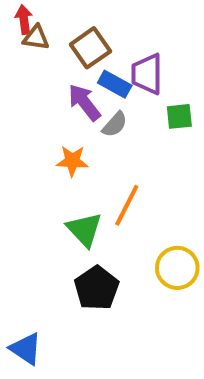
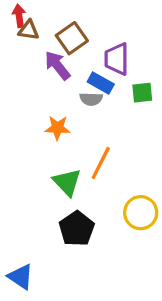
blue rectangle: (115, 84) -> (101, 83), moved
purple arrow: (84, 102) -> (57, 65), moved
gray semicircle: (115, 125) -> (91, 99), turned 50

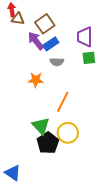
purple trapezoid: (117, 59) -> (85, 37), moved
blue rectangle: (101, 83) -> (51, 44), moved, turned -63
green triangle: (67, 182) -> (41, 126), moved
yellow circle: (141, 213) -> (68, 133), moved

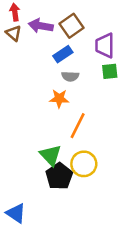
brown triangle: (18, 19) -> (14, 33), moved, turned 32
brown square: (45, 24) -> (71, 26), moved
purple arrow: (36, 41) -> (41, 26), moved, turned -42
orange star: (36, 80) -> (59, 99), moved

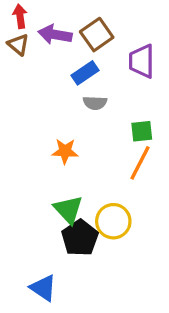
green square: (110, 71) -> (142, 131), moved
orange star: (59, 99) -> (65, 151), moved
orange line: (78, 126) -> (140, 163), moved
blue triangle: (16, 213) -> (43, 288), moved

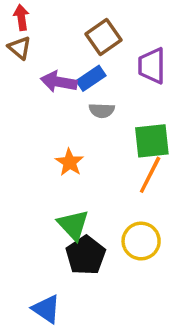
purple arrow: (55, 35) -> (59, 82), moved
green square: (142, 131) -> (152, 141), size x1.5
orange star: (65, 151) -> (70, 162), turned 30
yellow circle: (113, 221) -> (141, 241), moved

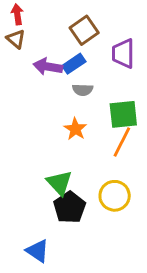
orange star: (70, 162) -> (75, 129), moved

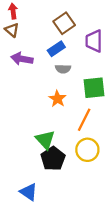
purple arrow: (48, 67) -> (22, 59), moved
orange line: (122, 142) -> (84, 120), moved

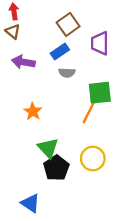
orange star: (57, 99) -> (33, 111), moved
orange line: (84, 120) -> (89, 111), moved

